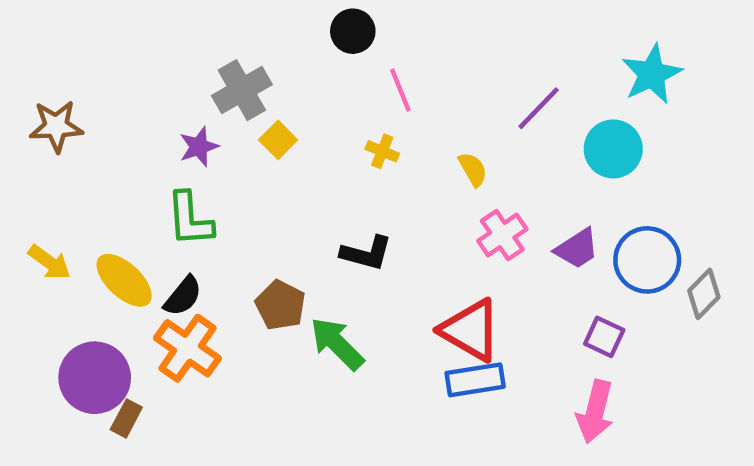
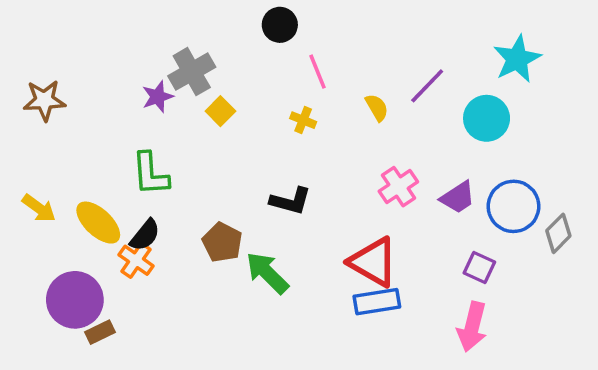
purple star: (199, 147) -> (158, 97), moved
yellow semicircle: (473, 169) -> (377, 107), moved
orange cross: (187, 348) -> (136, 260), moved, size x0.7
brown rectangle: (126, 418) -> (100, 332), turned 36

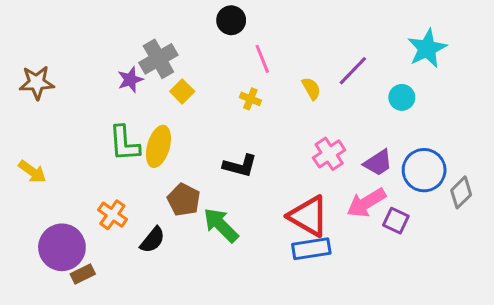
cyan circle: (487, 118) -> (402, 97), size x0.7
yellow ellipse: (98, 223) -> (158, 146), moved, turned 63
black semicircle: (145, 235) -> (152, 240), moved
pink arrow: (472, 327) -> (366, 203), moved, turned 45

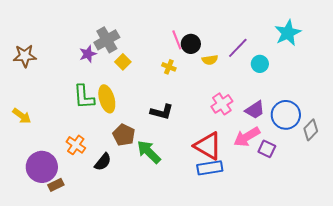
black circle: (231, 20) -> (191, 44), moved
yellow semicircle: (311, 89) -> (210, 60), turned 112
cyan circle: (402, 97) -> (260, 64), moved
yellow ellipse: (158, 146) -> (107, 99), turned -32

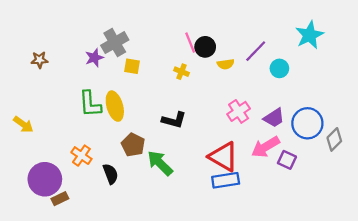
brown star: (25, 56) -> (39, 60), moved, size x0.7
yellow square: (123, 62) -> (132, 66), turned -35
black semicircle: (103, 162) -> (110, 174), turned -60

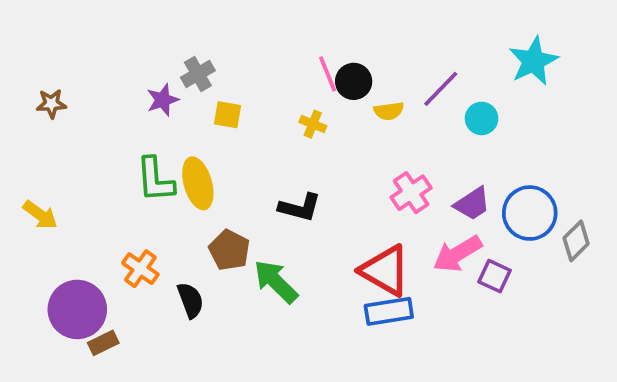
gray cross: (115, 43) -> (198, 74), size x0.7
brown star: (39, 60) -> (51, 104), moved

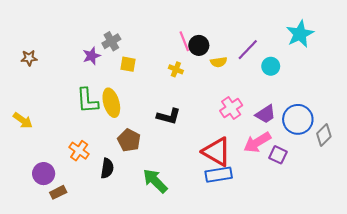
green arrow: (276, 282) -> (155, 181), moved
black semicircle: (190, 300) -> (107, 168), turned 30
purple circle: (77, 309) -> (44, 174), size x0.7

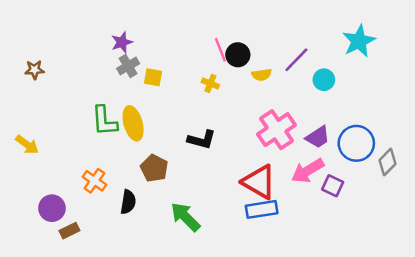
gray cross: (111, 41) -> (128, 66), moved
purple star: (92, 56) -> (122, 42), moved
pink cross: (231, 108) -> (277, 130), size x1.4

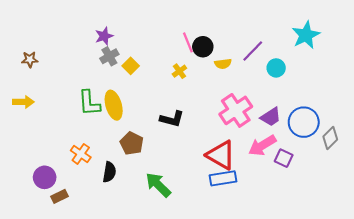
yellow square: (153, 77) -> (131, 66), turned 35
yellow cross: (210, 83) -> (179, 71), turned 32
yellow arrow: (27, 145) -> (23, 102), moved, turned -36

